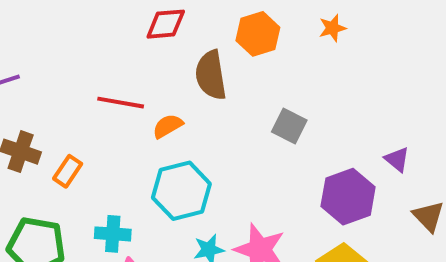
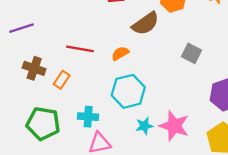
brown semicircle: (211, 75) -> (146, 24), turned -116
red line: (121, 103) -> (80, 49), moved

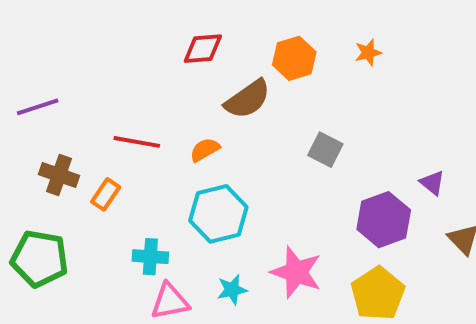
green pentagon: (43, 123) -> (40, 259), moved
cyan star: (144, 126) -> (232, 290), moved

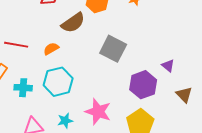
gray square: (325, 150) -> (113, 49), size x1.5
cyan cross: (150, 257) -> (23, 88), moved

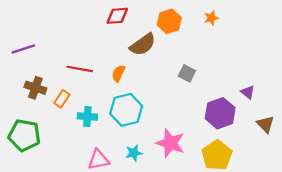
orange semicircle: (51, 49) -> (118, 73), turned -35
gray square: (113, 49) -> (187, 73), size x0.6

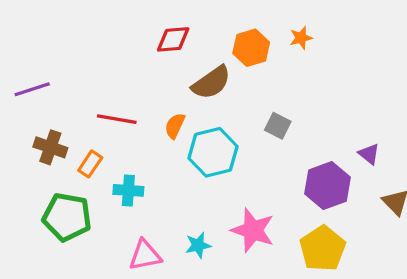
orange star: (211, 18) -> (301, 38), moved
cyan hexagon: (126, 110) -> (213, 152), moved
green pentagon: (24, 135) -> (67, 217), moved

